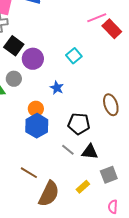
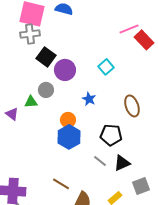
brown ellipse: (111, 105) -> (132, 106), moved
black triangle: (90, 152) -> (122, 163), turned -30

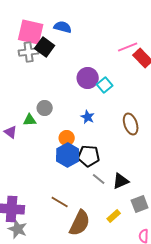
black square: (46, 57) -> (45, 47), moved
purple circle: (65, 70) -> (88, 78), moved
black pentagon: (111, 135) -> (89, 156), moved

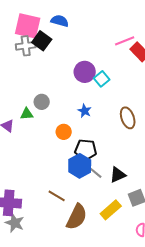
blue hexagon: (68, 155) -> (80, 166), moved
yellow rectangle: (114, 216) -> (111, 210), size x1.5

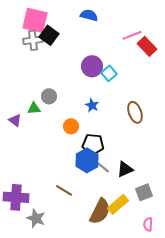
blue semicircle: (60, 21) -> (89, 15), moved
brown semicircle: (77, 217) -> (100, 211), moved
gray star: (15, 223) -> (36, 218), moved

